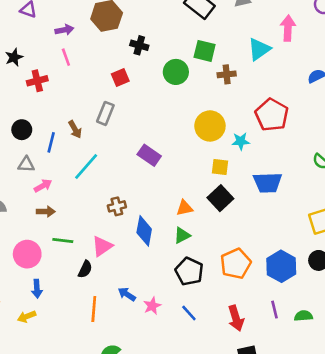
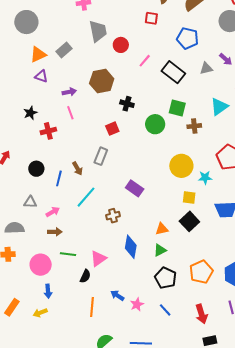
gray triangle: (26, 165) -> (30, 202), moved
brown cross: (117, 206) -> (113, 216), moved

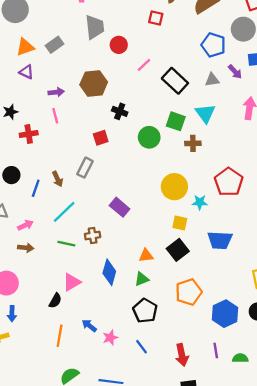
blue pentagon: (188, 38) -> (213, 45), moved
cyan triangle: (219, 107) -> (205, 113), moved, turned -36
green line: (68, 254) -> (66, 244), moved
orange pentagon: (201, 272) -> (189, 292), moved

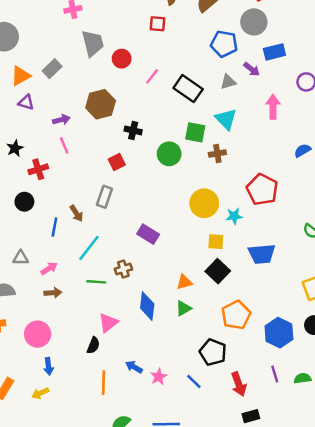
black circle: (11, 175) -> (24, 202), moved
black pentagon: (145, 311) -> (213, 352), moved

